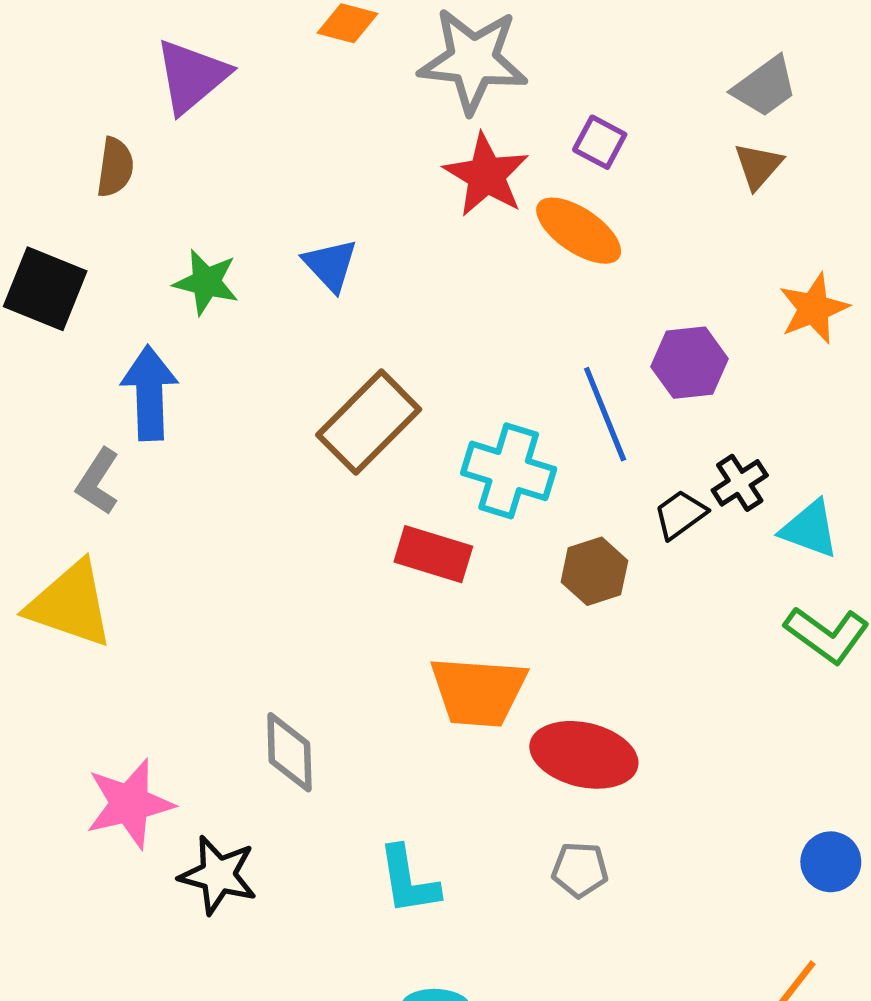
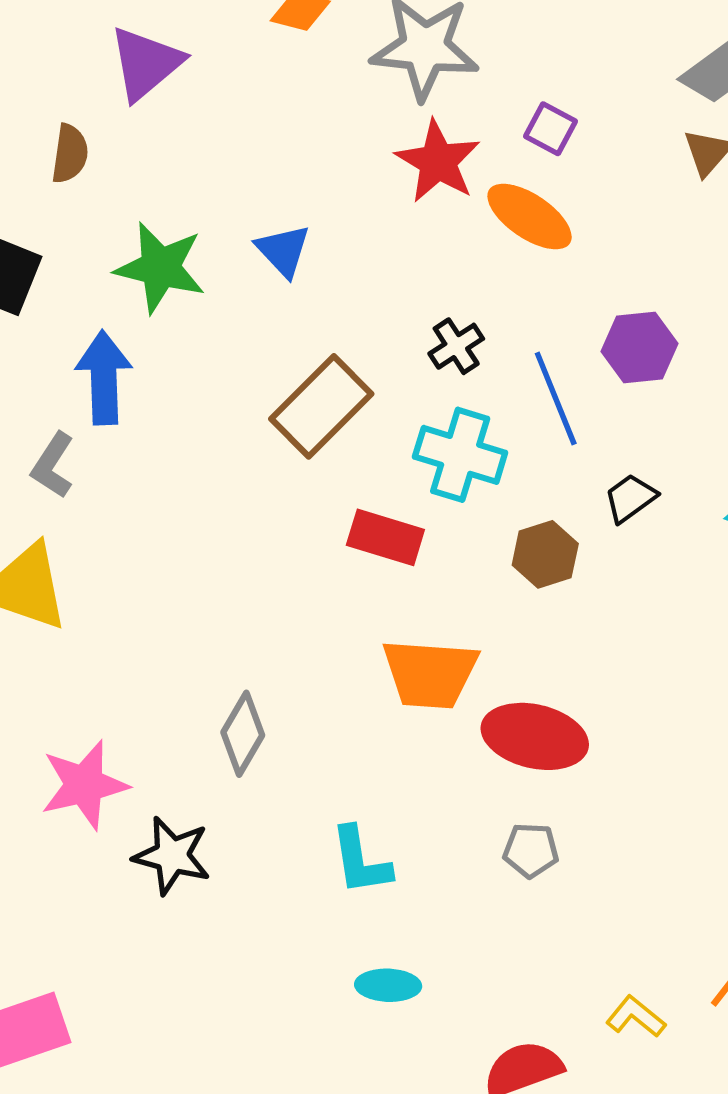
green star: (206, 282) -> (160, 268), size x1.4
black cross: (740, 483) -> (456, 346), moved
gray diamond: (289, 752) -> (243, 734), turned 32

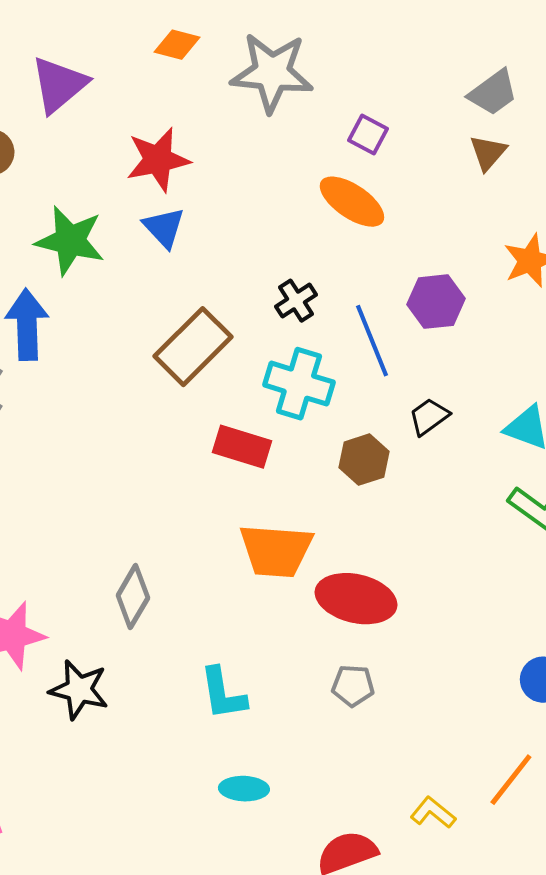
red star: (438, 162) -> (158, 160), moved, turned 30

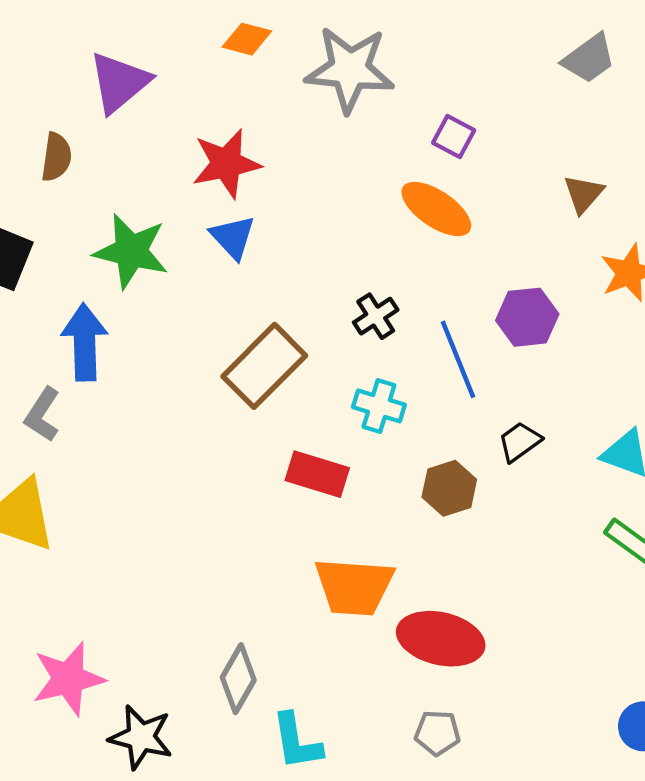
gray trapezoid: (493, 93) -> (589, 59), moved
brown triangle: (488, 153) -> (583, 194), moved
cyan cross: (299, 384) -> (379, 406), size x0.7
gray diamond: (133, 597) -> (238, 679), moved

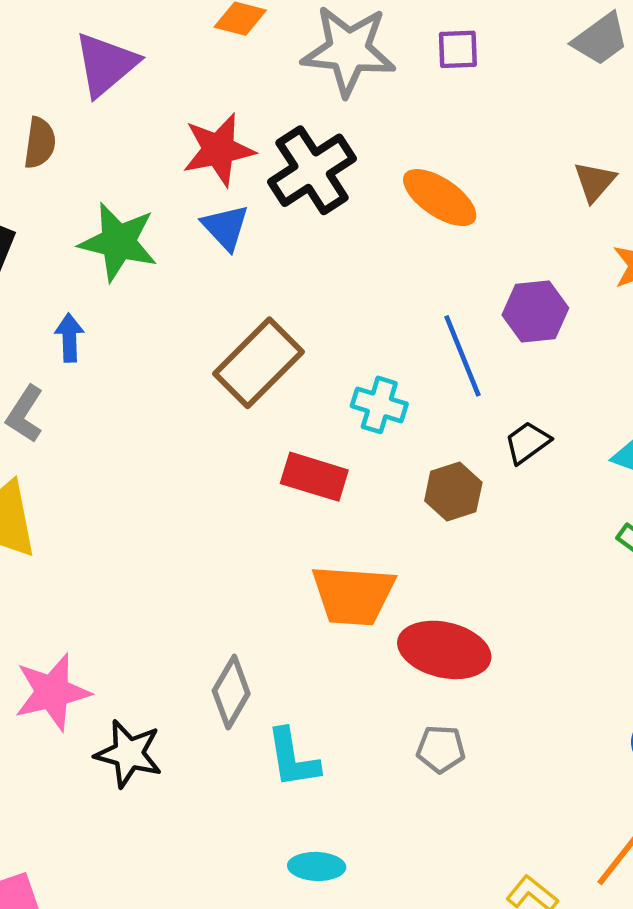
purple square: (454, 136) -> (458, 49), moved, turned -30
black cross: (376, 316) -> (312, 170), moved, size x1.8
blue arrow: (85, 342) -> (69, 338), size x0.6

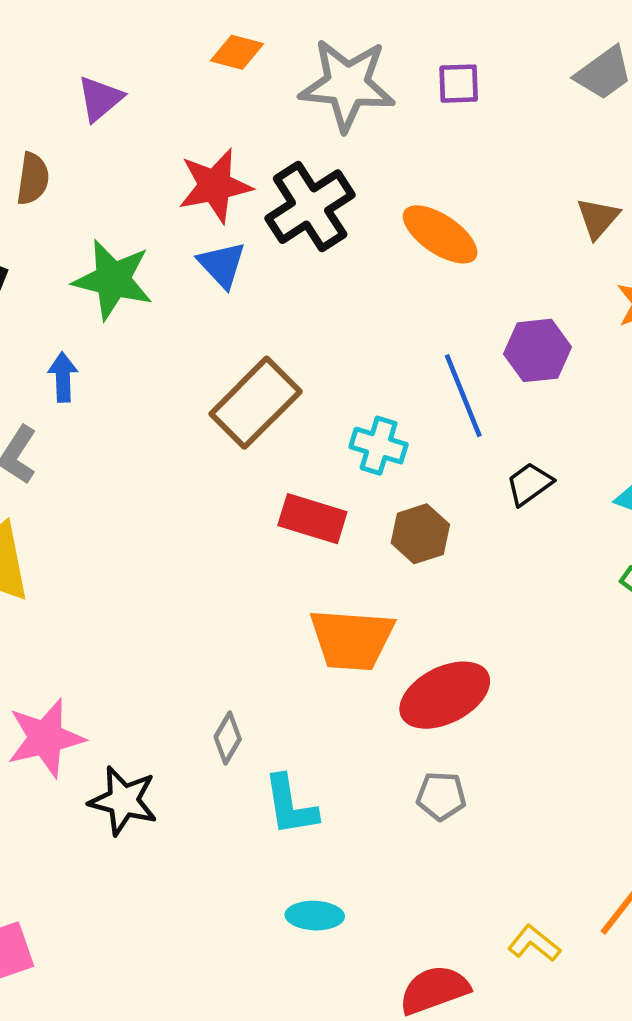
purple triangle: (106, 64) -> (100, 99), size x0.7
brown hexagon: (453, 492) -> (420, 534), moved
red ellipse: (444, 650) -> (445, 695), turned -40
gray diamond: (231, 692) -> (228, 738), size x0.7

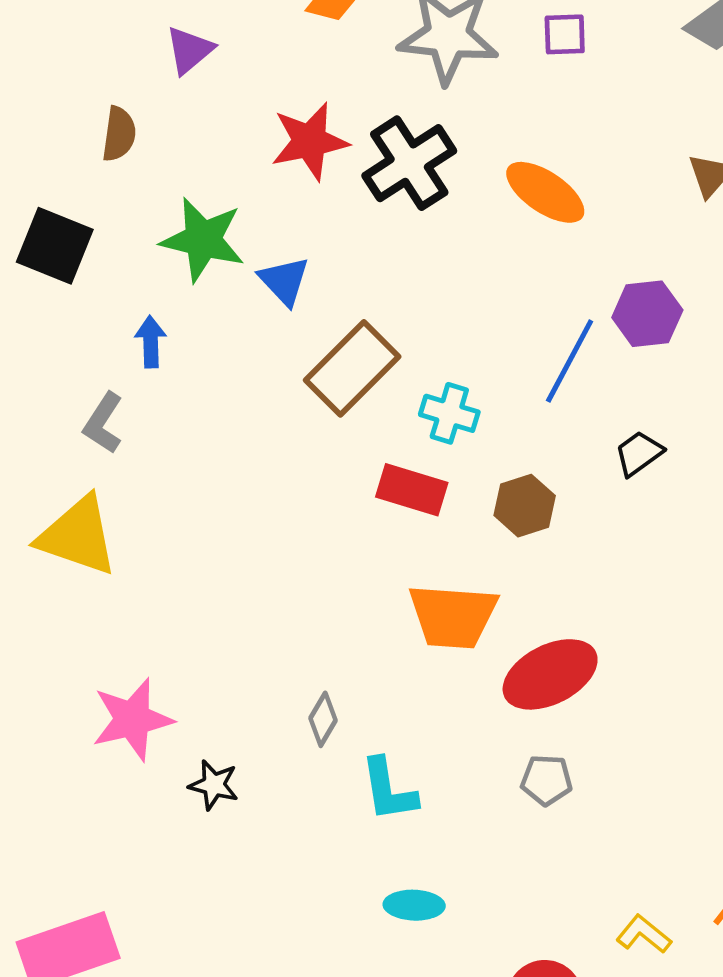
blue triangle: (222, 265) -> (284, 281), moved
blue line: (463, 396) -> (570, 361), turned 50
cyan cross: (379, 446) -> (449, 413), moved
black star: (123, 801) -> (214, 785), size x0.7

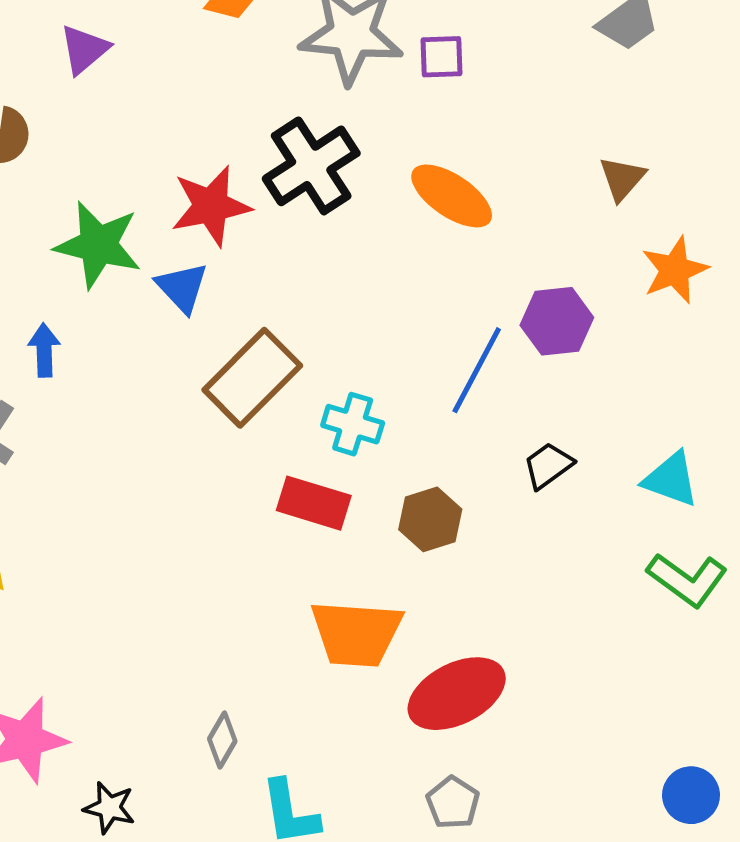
purple square: (565, 34) -> (442, 57), moved
red star: (310, 141) -> (211, 206), moved
gray pentagon: (546, 780) -> (453, 803), turned 30

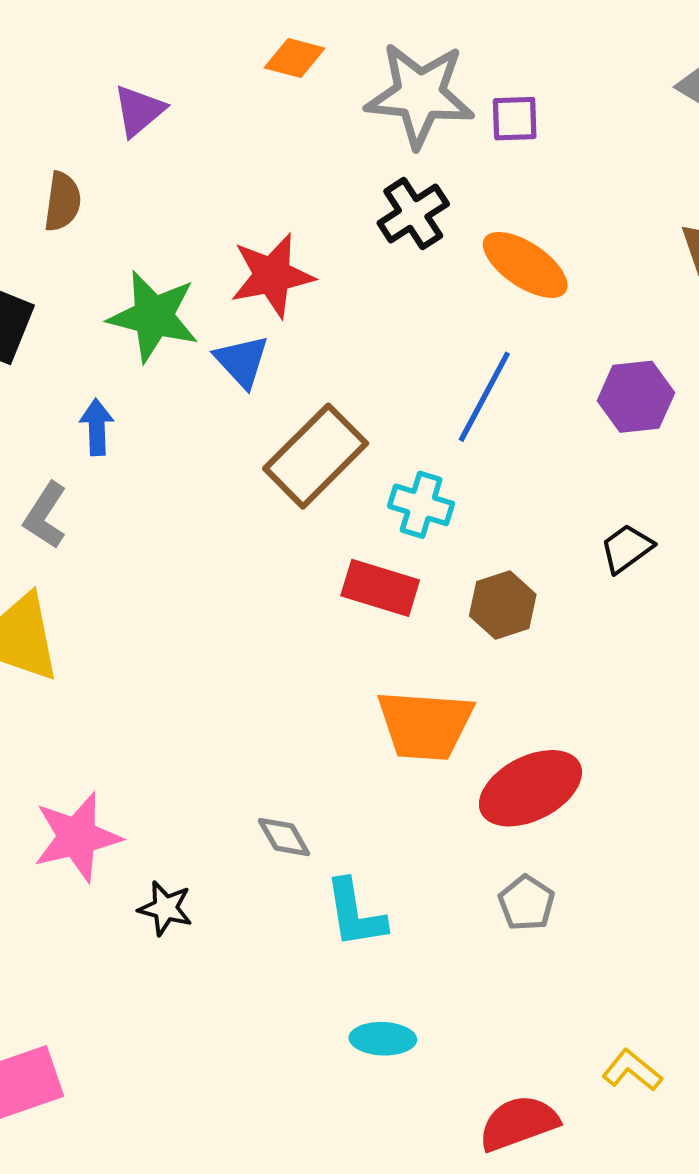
black cross: (311, 166) -> (413, 214), moved, size x0.7
blue line: (477, 370) -> (484, 397), moved
gray diamond: (222, 740) -> (284, 837), turned -60

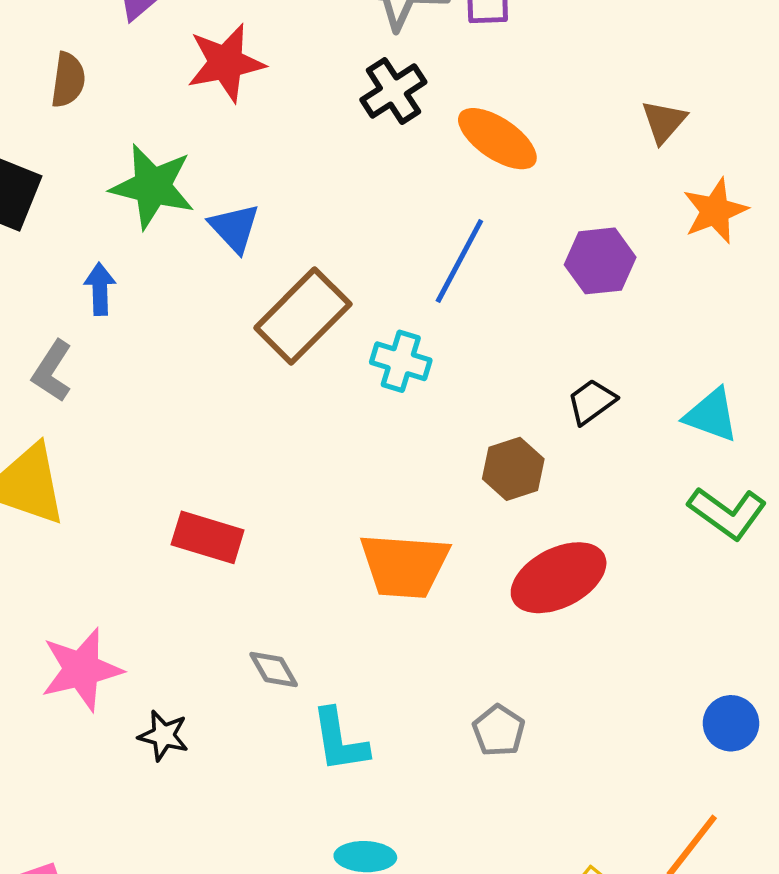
red star: (272, 275) -> (226, 63), moved
red rectangle: (380, 588) -> (208, 537), moved
brown hexagon: (503, 605) -> (513, 469), moved
red ellipse: (530, 788) -> (559, 578), moved

